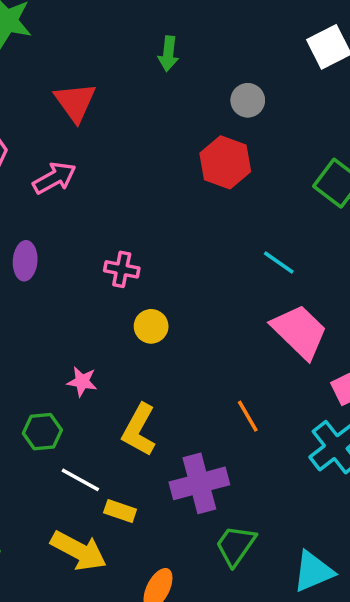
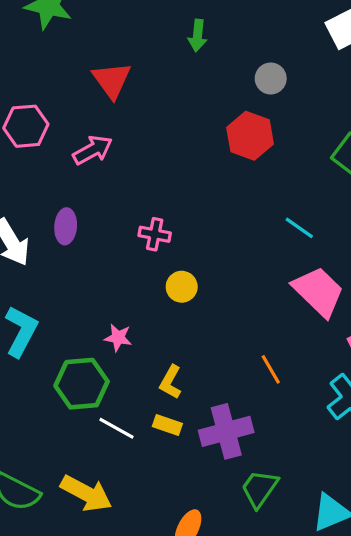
yellow L-shape: (139, 430) -> (171, 382), size x0.7
green hexagon: (42, 432) -> (82, 384), size x1.5
yellow rectangle: (120, 511) -> (167, 425), moved
yellow arrow: (79, 551) -> (86, 493), moved

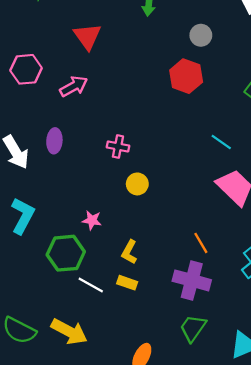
purple cross: (226, 431) -> (192, 280), moved, turned 30

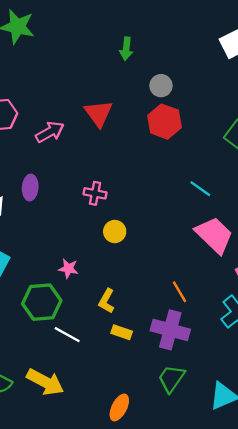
gray circle: (201, 35) -> (161, 86), moved
red triangle: (87, 36) -> (98, 113), moved
yellow rectangle: (127, 283) -> (122, 332), moved

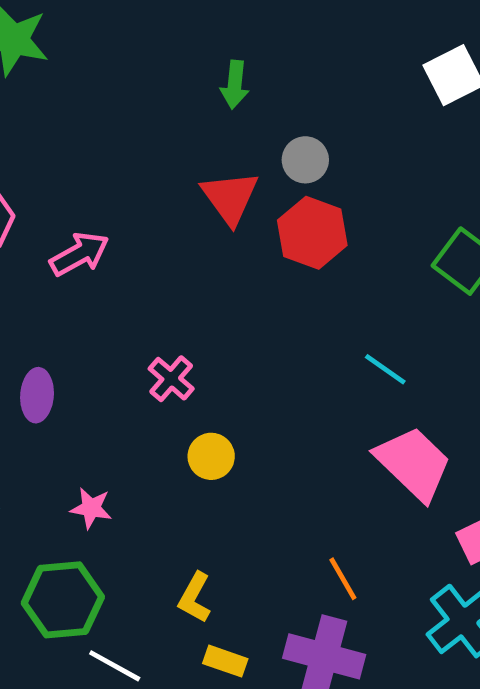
red triangle: (98, 113) -> (230, 197), moved
purple ellipse: (30, 188) -> (37, 395), moved
pink cross: (95, 193) -> (171, 379), turned 30
pink star: (68, 269) -> (91, 508), moved

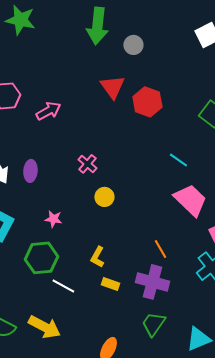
green arrow: (235, 85) -> (97, 26), moved, size x1.8
gray circle: (305, 160) -> (133, 45), moved

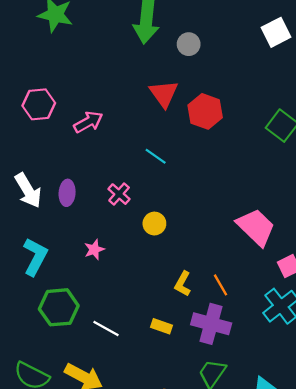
cyan line: (178, 160) -> (156, 156), moved
pink cross: (87, 164) -> (119, 194), moved
pink star: (53, 219) -> (94, 249), turned -30
yellow L-shape: (97, 257) -> (183, 284), moved
green hexagon: (41, 258) -> (59, 307), moved

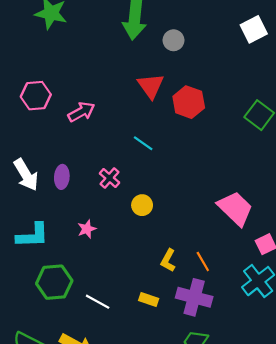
cyan L-shape: (35, 257) -> (33, 235), turned 60

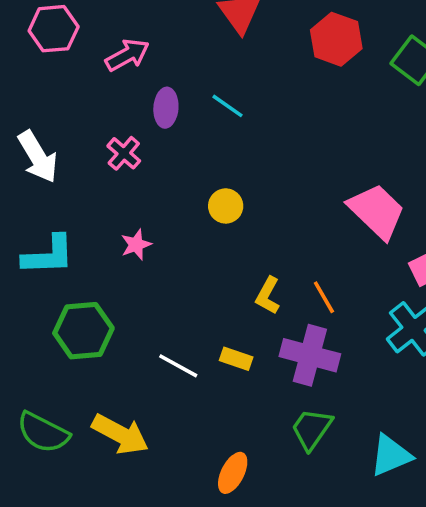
red hexagon: (189, 102) -> (336, 39), moved
purple ellipse: (62, 177) -> (166, 108), moved
pink cross: (110, 178) -> (124, 153), moved
white line: (98, 302) -> (178, 366), moved

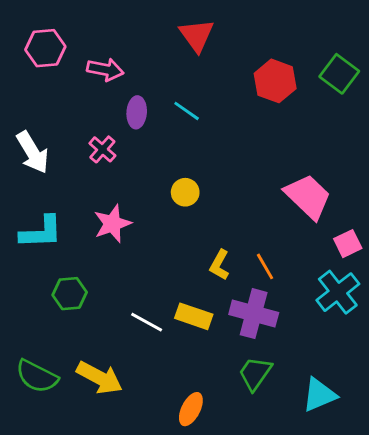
red hexagon: (336, 39) -> (275, 81), moved
pink arrow: (127, 55) -> (105, 70), turned 40
pink star: (136, 245) -> (112, 224), size x1.5
green hexagon: (83, 331) -> (70, 294), size x0.7
yellow rectangle: (236, 359) -> (194, 316), size x1.4

